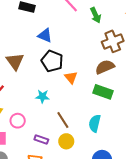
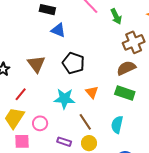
blue triangle: (45, 35) -> (58, 30), moved
orange triangle: (71, 77) -> (92, 92), moved
cyan star: (42, 96) -> (64, 99), size x1.5

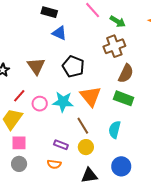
green arrow: (116, 16) -> (118, 21), turned -35
brown cross: (134, 42) -> (114, 46), moved
brown semicircle: (126, 68) -> (126, 73), turned 138
orange triangle: (92, 92) -> (91, 96), size x1.6
pink circle: (40, 123) -> (40, 104), moved

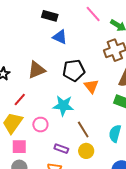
brown triangle: (36, 66) -> (37, 70), turned 42
black pentagon: (73, 67) -> (74, 70), turned -30
orange triangle: (91, 96) -> (91, 86), moved, size x0.7
pink circle: (40, 104) -> (40, 125), moved

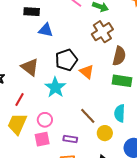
brown triangle: (37, 70) -> (30, 67), turned -48
cyan star: (63, 106) -> (55, 87), moved, turned -30
pink square: (19, 147) -> (42, 139), moved
yellow circle: (86, 151) -> (105, 133), moved

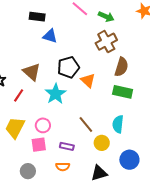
red line: (19, 100) -> (19, 95), moved

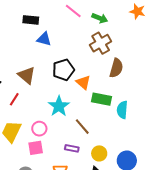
green rectangle: (123, 92) -> (101, 99), moved
cyan star: (56, 94) -> (59, 106), moved
cyan semicircle: (118, 124) -> (122, 110), moved
yellow circle: (102, 143) -> (99, 153), moved
purple rectangle: (67, 146) -> (72, 148), moved

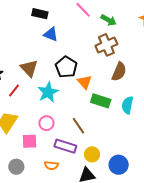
black pentagon: (63, 70) -> (66, 67), turned -30
cyan star: (59, 106) -> (48, 92), moved
cyan semicircle: (122, 110) -> (127, 105), moved
pink circle: (39, 129) -> (46, 123), moved
purple rectangle: (72, 148) -> (65, 146), size x1.5

